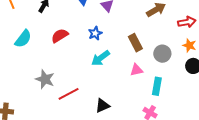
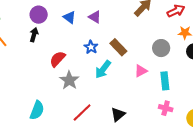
cyan semicircle: (23, 39) -> (37, 110), moved
brown rectangle: (135, 43) -> (118, 47), moved
gray star: (45, 79) -> (69, 80), moved, turned 30

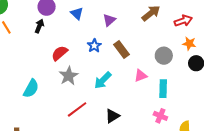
purple triangle: (95, 17) -> (109, 20), moved, turned 40
cyan arrow: (103, 69) -> (103, 80), moved
cyan semicircle: (37, 110) -> (31, 88), moved

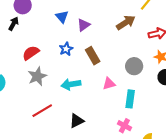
blue triangle: (77, 13) -> (62, 17), moved
cyan arrow: (103, 80) -> (71, 84), turned 30

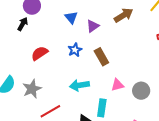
brown arrow: (126, 23) -> (124, 15), moved
gray circle: (134, 66) -> (141, 91), moved
gray star: (37, 76) -> (32, 89), moved
cyan rectangle: (130, 99) -> (102, 108), moved

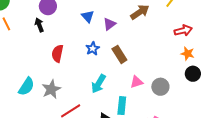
black arrow: (23, 24) -> (39, 25), turned -48
red semicircle: (40, 53) -> (57, 53), turned -42
cyan arrow: (79, 85) -> (99, 84), turned -48

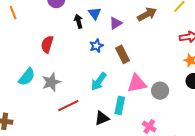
black arrow: (39, 25) -> (79, 21), moved
red semicircle: (57, 53) -> (47, 44), moved
pink triangle: (137, 82) -> (137, 83), size x1.5

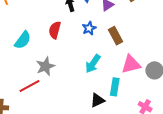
red semicircle: (47, 44) -> (55, 30), moved
cyan semicircle: (27, 77) -> (23, 40), moved
red line: (68, 106) -> (30, 86), moved

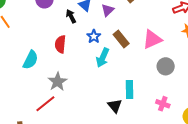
cyan arrow: (93, 64) -> (103, 58), moved
pink triangle: (131, 64) -> (152, 39), moved
black triangle: (97, 100) -> (115, 106), turned -35

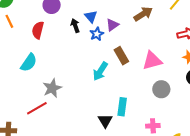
blue star: (94, 36) -> (97, 34), moved
red semicircle: (60, 44) -> (38, 30), moved
pink cross: (163, 104) -> (153, 126), turned -32

